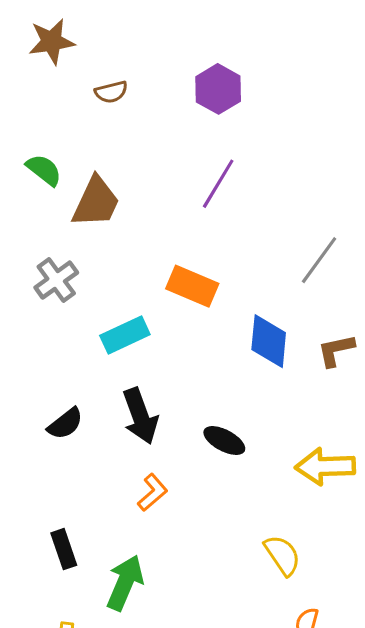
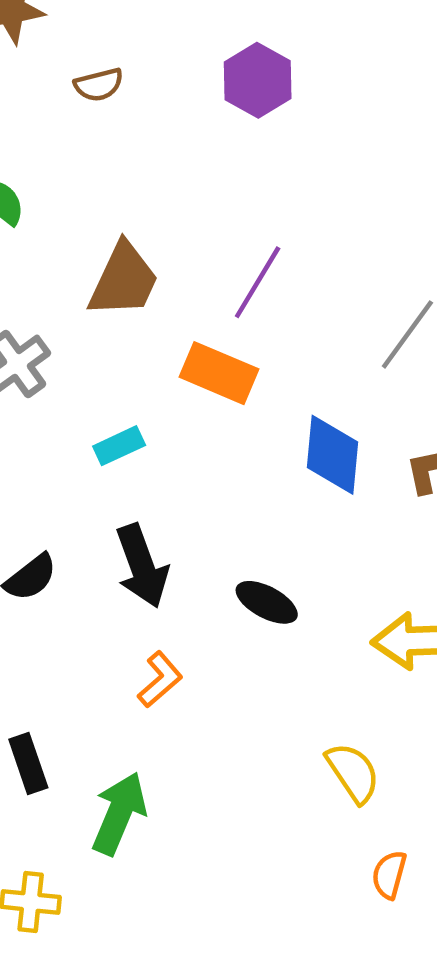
purple line: (218, 184) -> (258, 282), moved
brown trapezoid: (96, 202) -> (124, 280), moved
cyan rectangle: (125, 335) -> (119, 446), size x0.7

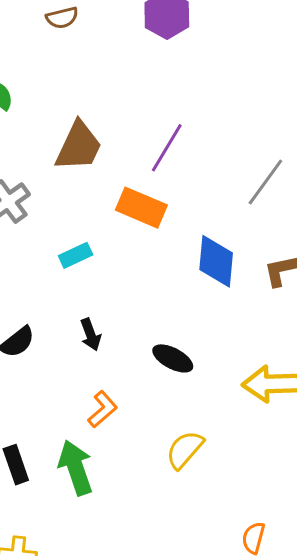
black arrow: (142, 566) -> (91, 335), size x0.6
yellow semicircle: (353, 773) -> (185, 450), moved, turned -105
green arrow: (119, 813) -> (76, 468), moved, turned -42

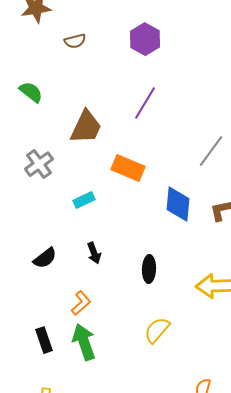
purple line: (167, 148) -> (145, 103), moved
black ellipse: (173, 358) -> (149, 269), turned 64
orange L-shape: (103, 409) -> (81, 303), moved

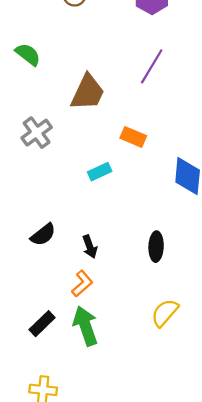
orange rectangle: (128, 168) -> (133, 137), size x0.7
cyan rectangle: (84, 200) -> (100, 172), moved
black arrow: (94, 253) -> (90, 247), moved
black rectangle: (44, 340) -> (42, 324), turned 65

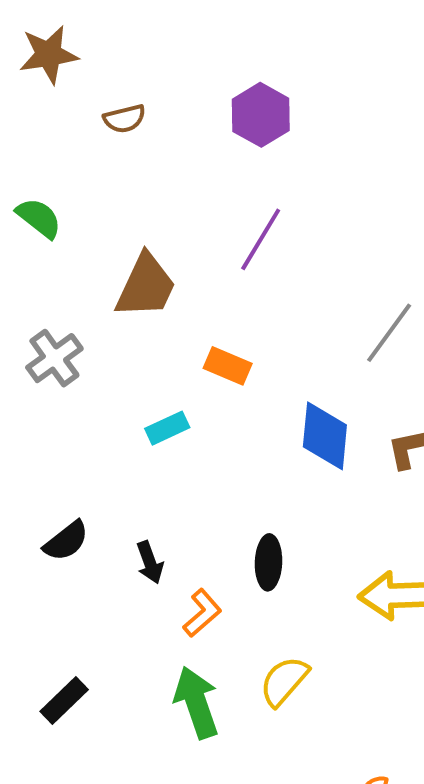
orange L-shape: (82, 284) -> (202, 613), moved
green arrow: (85, 326) -> (196, 702), moved

